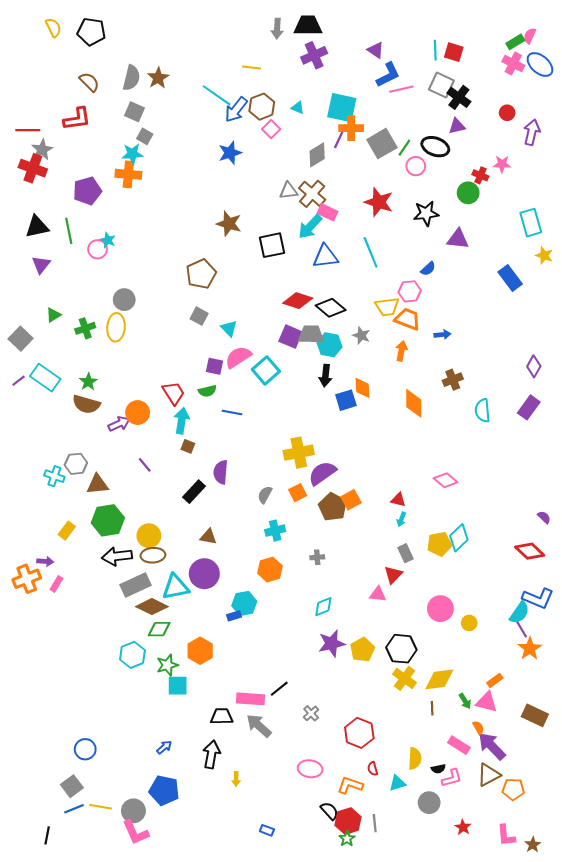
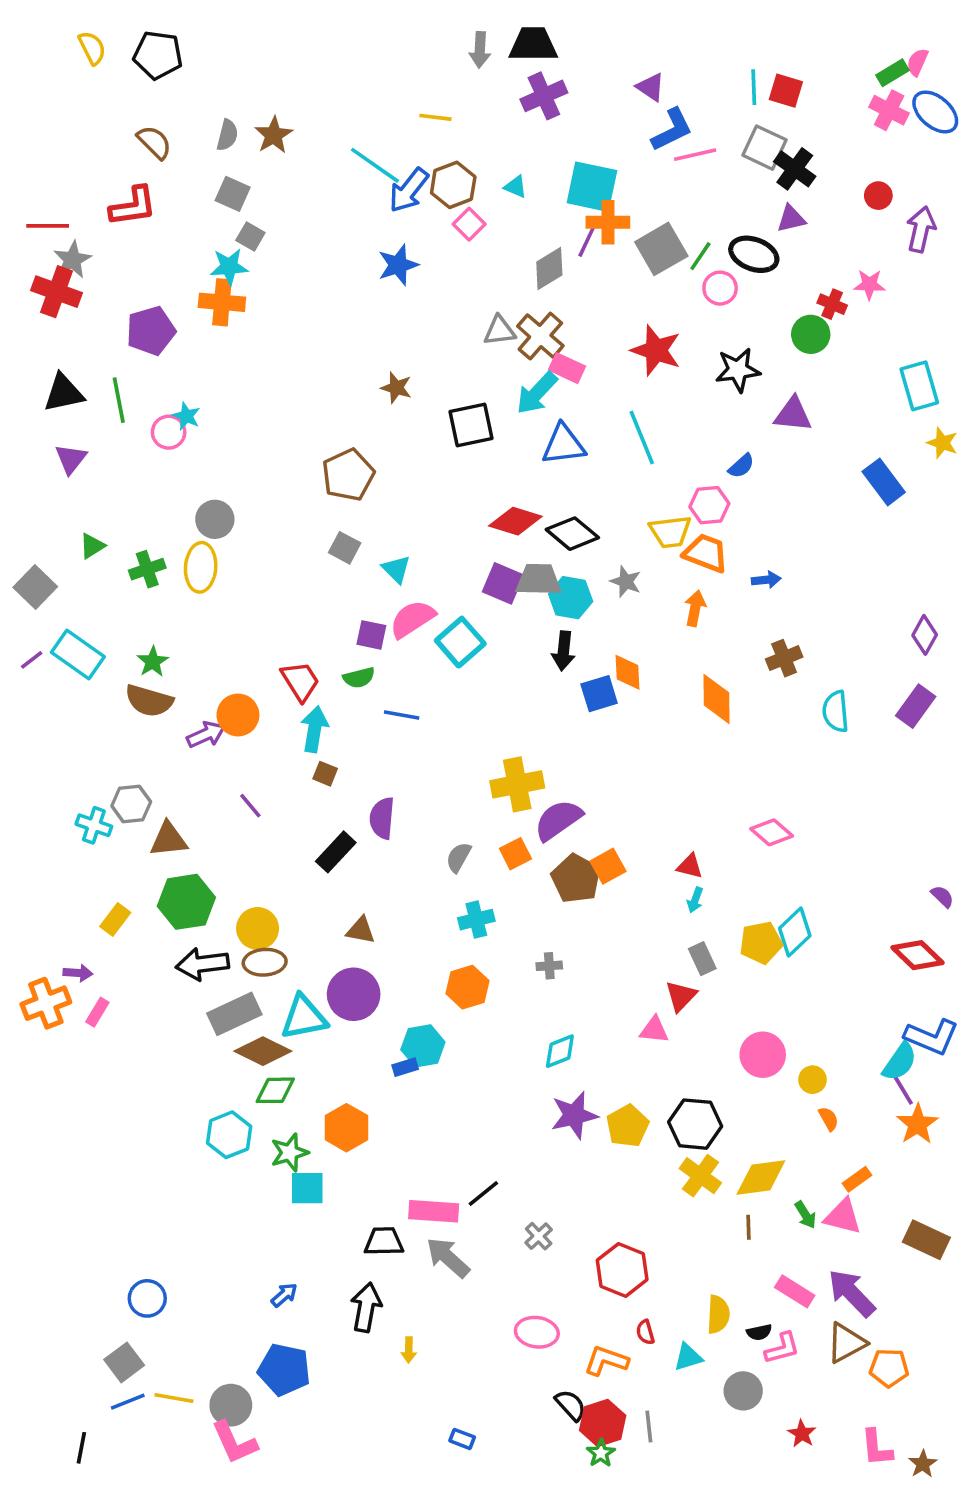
gray semicircle: (131, 78) -> (227, 135), size x0.7
brown star: (229, 224) -> (396, 388), size x0.7
orange semicircle: (478, 728) -> (829, 1119), moved

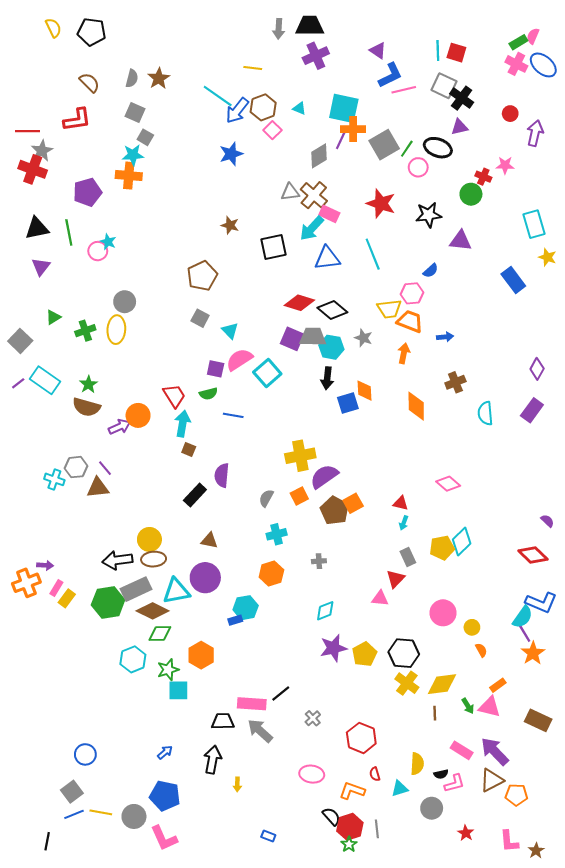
purple line: (250, 806) -> (105, 468), moved
green hexagon: (186, 902) -> (108, 602), moved
yellow rectangle: (115, 920) -> (67, 598), moved
pink L-shape: (234, 1443) -> (164, 838), moved

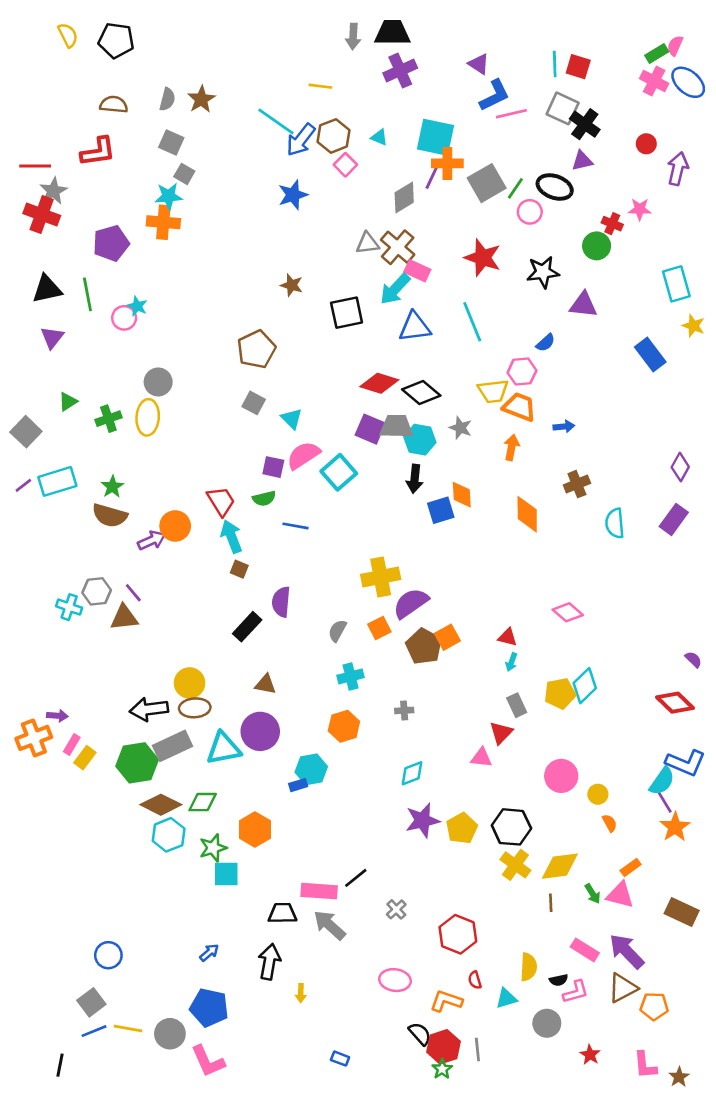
brown semicircle: (89, 83) -> (114, 105), turned -40
cyan rectangle: (45, 380) -> (57, 481), turned -52
cyan arrow: (183, 424) -> (231, 536), turned -30
brown diamond: (153, 611) -> (161, 805), moved

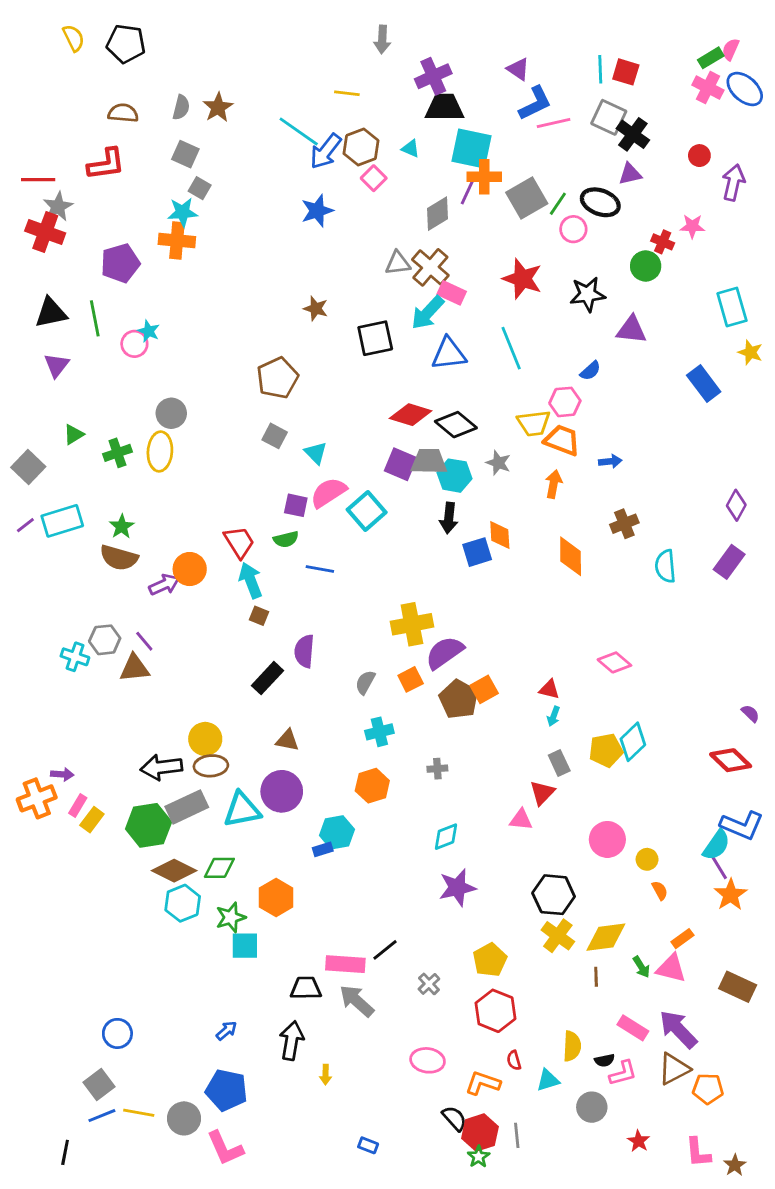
black trapezoid: (392, 33) -> (445, 107), moved
yellow pentagon: (462, 828) -> (490, 960), moved

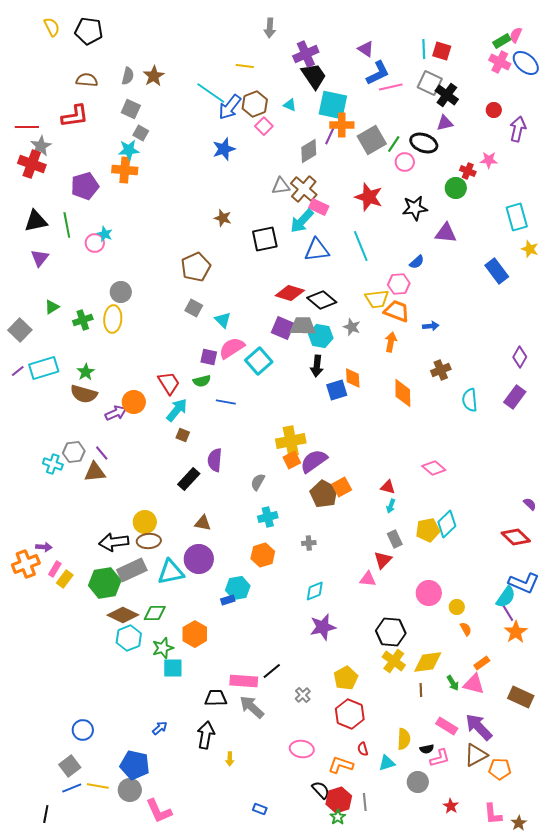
black trapezoid: (445, 107) -> (314, 76), turned 56
cyan arrow: (251, 580) -> (177, 410), turned 60
orange square: (411, 679) -> (292, 460), moved
blue pentagon: (226, 1090) -> (135, 765), moved

